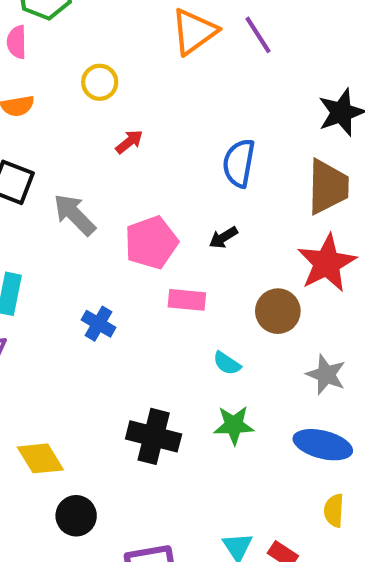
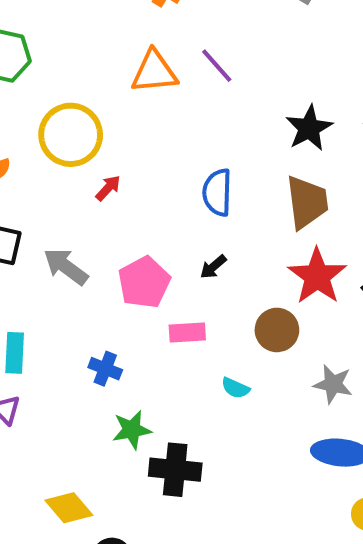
orange triangle: (194, 32) -> (154, 72), turned 39
yellow circle: (100, 82) -> (71, 135), size x1.8
green star: (234, 425) -> (132, 430), moved

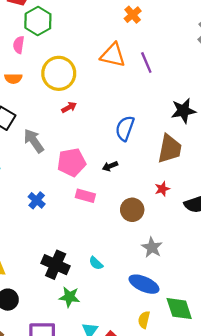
red star: (317, 276) -> (162, 189), size x0.5
cyan semicircle: (235, 388) -> (96, 263), moved
green star: (132, 430) -> (69, 297), moved

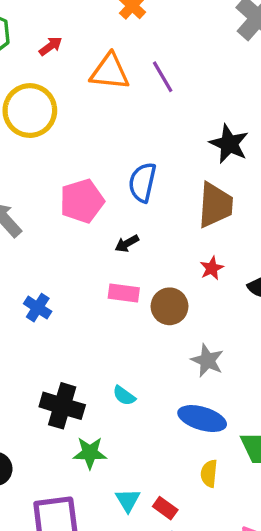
red arrow: (69, 107) -> (51, 46), moved
black star: (183, 111) -> (229, 144), turned -30
pink pentagon: (72, 162) -> (82, 201), moved
pink rectangle: (85, 196) -> (124, 293), moved
blue cross: (37, 200) -> (38, 308), moved

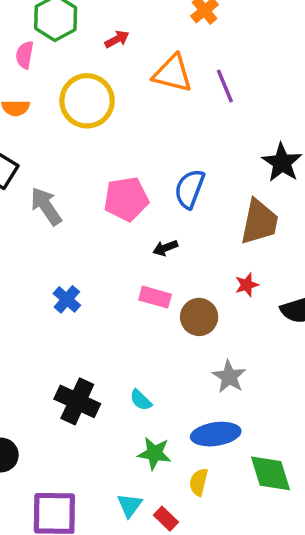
blue ellipse: (202, 419) -> (216, 434), turned -33
green star: (90, 453) -> (154, 453), moved
yellow semicircle: (209, 473) -> (199, 482), moved

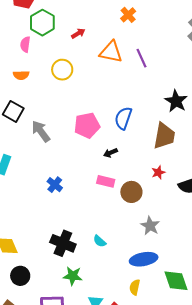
yellow circle: (87, 101) -> (62, 70), size x0.7
green star: (154, 453) -> (73, 276), moved

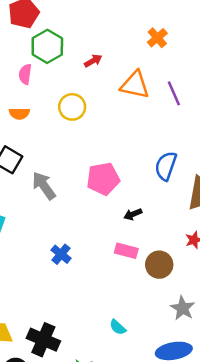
blue semicircle: (123, 118) -> (166, 166), moved
black cross: (63, 243) -> (43, 340), moved

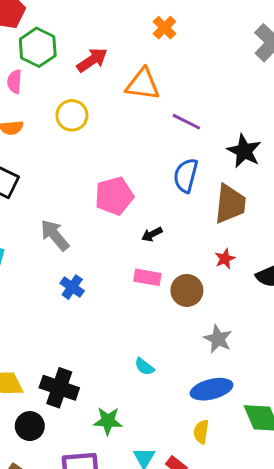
red arrow: (93, 61) -> (92, 60), size x1.5
purple line: (174, 93) -> (186, 122), moved, turned -35
gray arrow: (44, 186) -> (55, 235), moved

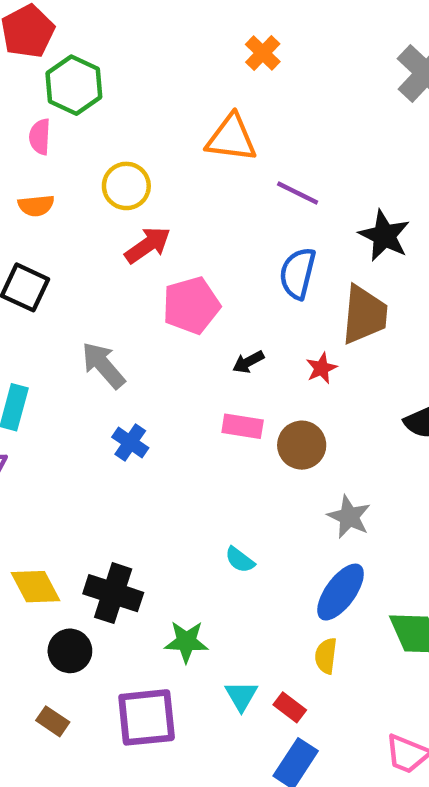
red arrow: (92, 60) -> (148, 245), moved
red star: (225, 259) -> (321, 368), moved
blue ellipse: (212, 389) -> (341, 592), turned -39

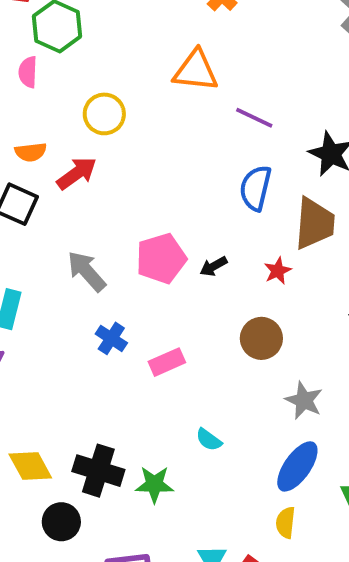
orange semicircle: (36, 206) -> (31, 152), moved
red arrow: (148, 245) -> (77, 173), moved
pink pentagon: (191, 305) -> (161, 258), moved
pink rectangle: (243, 426) -> (167, 362), moved, turned -32
green star: (186, 642) -> (154, 484), moved

